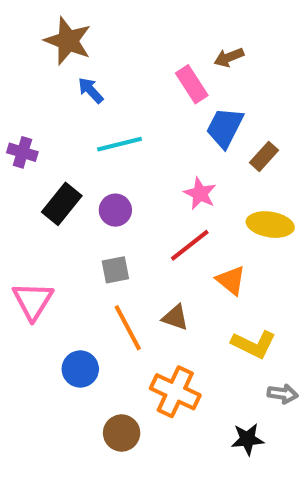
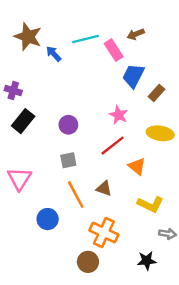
brown star: (68, 41) -> (28, 37), moved
cyan line: (120, 144) -> (86, 39), moved
black rectangle: (62, 204) -> (23, 121), moved
brown circle: (122, 433) -> (88, 262), moved

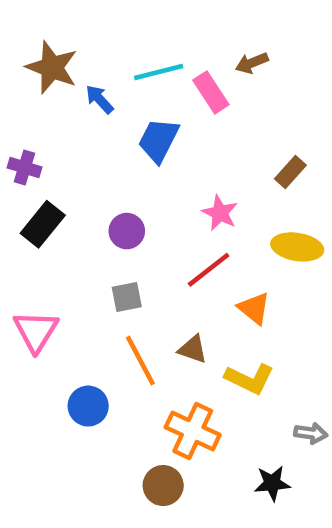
blue trapezoid: (133, 76) -> (159, 140), moved
yellow L-shape: (150, 204) -> (249, 379), moved

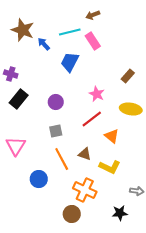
brown arrow: (252, 63) -> (93, 15), moved

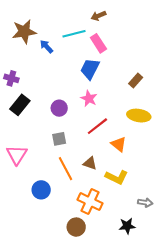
brown star: (23, 30) -> (24, 32), turned -30
blue trapezoid: (70, 62) -> (90, 69), moved
pink star: (97, 94) -> (89, 99), moved

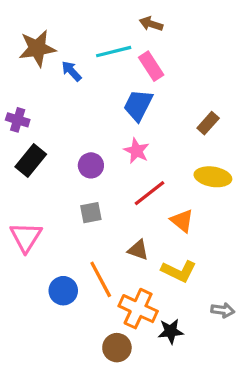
brown arrow: (98, 16) -> (151, 24), turned 40
orange line: (66, 169) -> (101, 279), moved
black star: (127, 226) -> (171, 331), moved

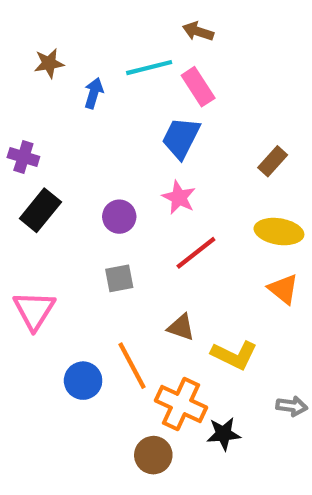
brown star: (37, 48) -> (49, 63), size x0.6
blue arrow: (71, 71) -> (94, 93), turned 60
orange triangle: (182, 221) -> (283, 289), moved

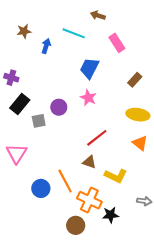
cyan line: (149, 68) -> (74, 33), turned 35
pink rectangle: (198, 87) -> (117, 43), moved
red line: (196, 253) -> (97, 138), moved
gray square: (119, 278) -> (39, 121), moved

